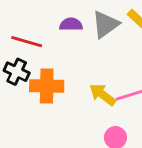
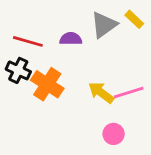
purple semicircle: (71, 24) -> (71, 39), moved
orange cross: (47, 86) -> (47, 84), turned 32

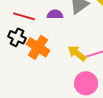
pink circle: (114, 134) -> (86, 83), size x1.5

